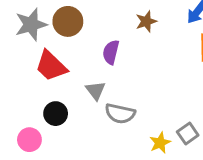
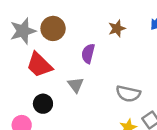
gray semicircle: (120, 114) -> (128, 94), moved

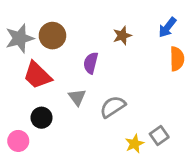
gray semicircle: (128, 94) -> (113, 107), moved, turned 135

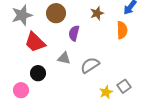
brown circle: (52, 36) -> (56, 13), moved
orange semicircle: (177, 59) -> (122, 30), moved
gray triangle: (77, 97) -> (64, 58), turned -40

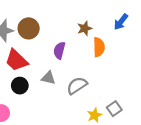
brown circle: (56, 13) -> (29, 28), moved
orange semicircle: (122, 30) -> (99, 47), moved
black circle: (38, 73) -> (20, 86), moved

